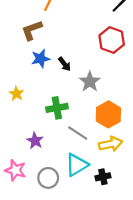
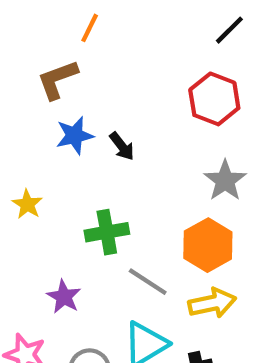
gray star: (90, 82) -> (225, 181), moved

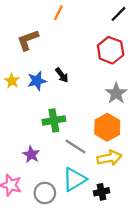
orange line: (90, 28) -> (58, 13), moved
blue star: (75, 135) -> (37, 81), moved
yellow star: (27, 204) -> (12, 81), moved

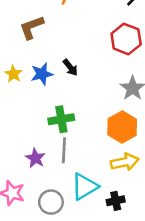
gray line: (75, 147) -> (64, 150), moved, turned 60

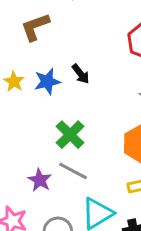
green cross: (61, 119) -> (70, 135), turned -35
gray line: (64, 150) -> (73, 171), turned -65

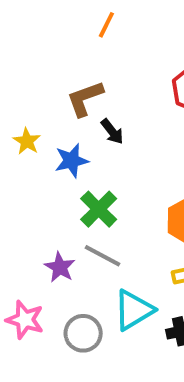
brown L-shape: (35, 27) -> (85, 99), moved
blue star: (47, 82) -> (71, 161), moved

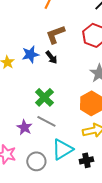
brown L-shape: (85, 99) -> (55, 34), moved
blue star: (71, 161) -> (30, 54), moved

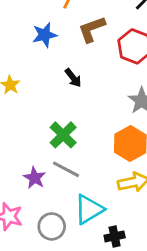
brown L-shape: (55, 34) -> (92, 29), moved
blue star: (30, 54) -> (45, 35), moved
black cross: (86, 160) -> (115, 236), moved

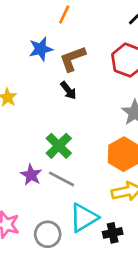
brown L-shape: (92, 29) -> (73, 59), moved
purple star: (35, 178) -> (31, 175), moved
black cross: (115, 236) -> (113, 233), moved

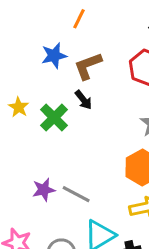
green cross: (59, 146) -> (54, 118), moved
purple star: (31, 175) -> (44, 190), turned 30

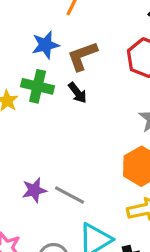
green cross: (54, 118) -> (38, 86), moved, turned -32

